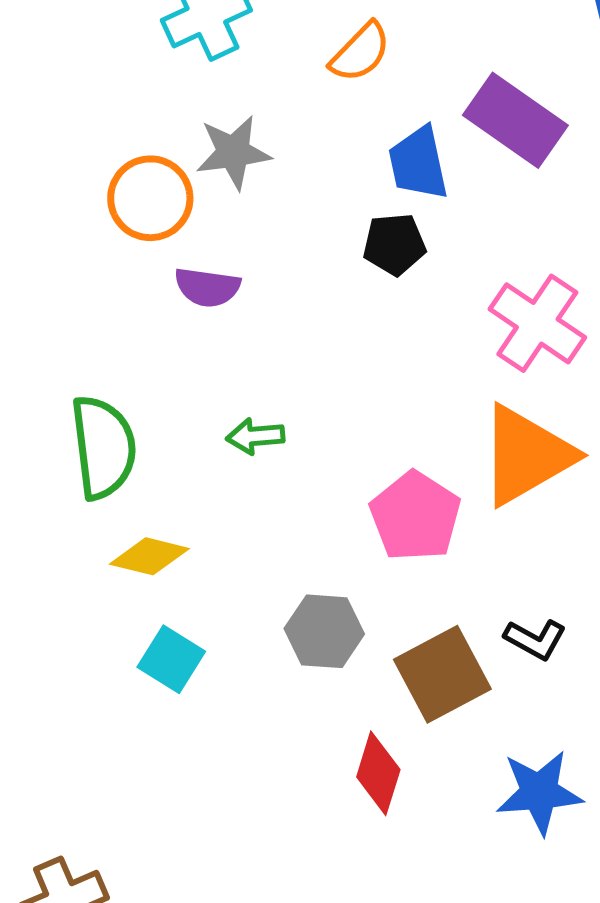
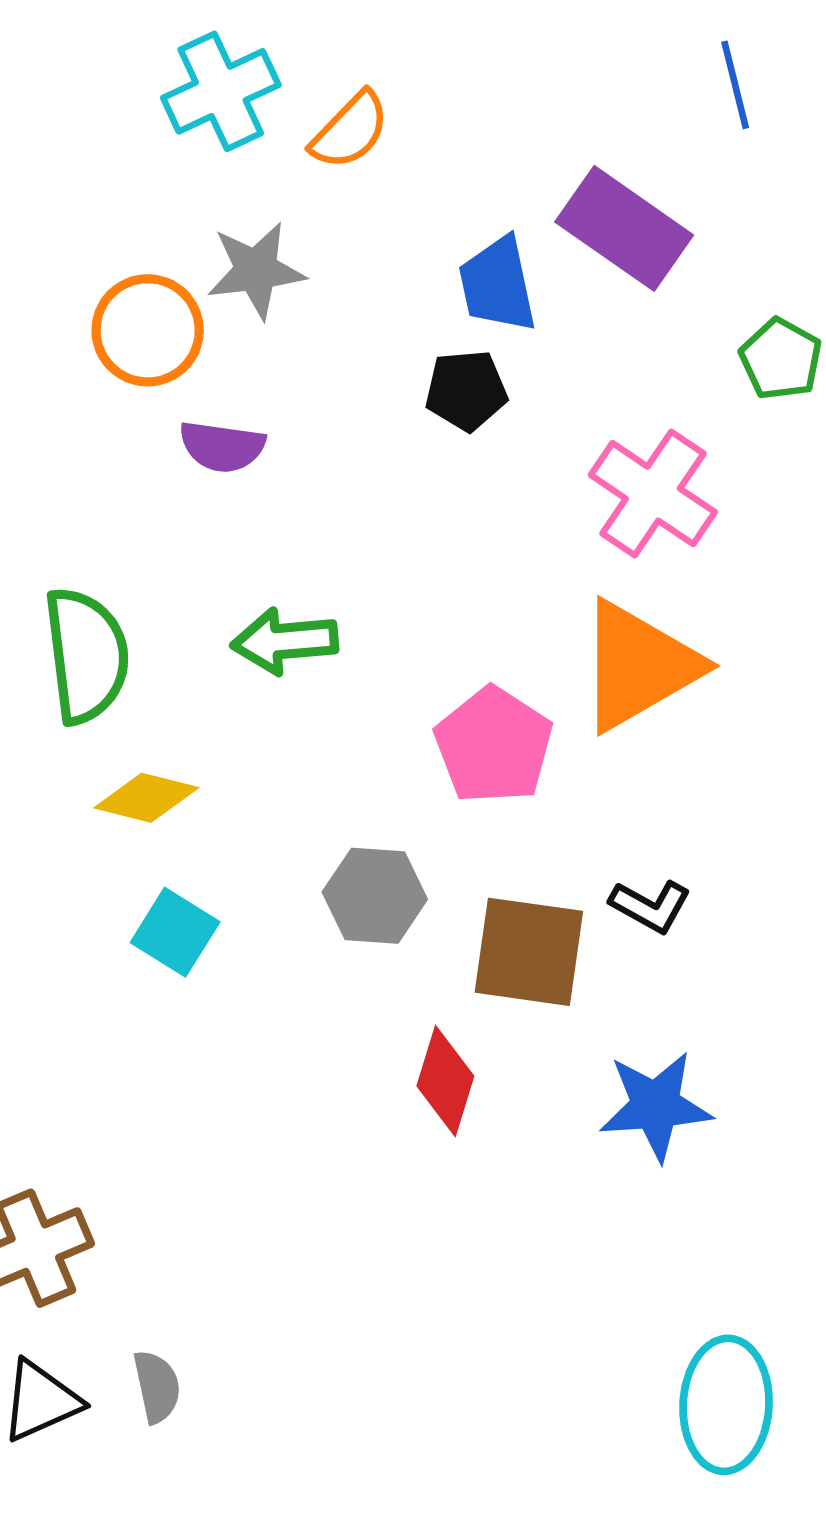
orange semicircle: (360, 52) -> (350, 131), moved
green arrow: (255, 436) -> (285, 641), size x1.4
brown square: (442, 674) -> (529, 952), turned 36

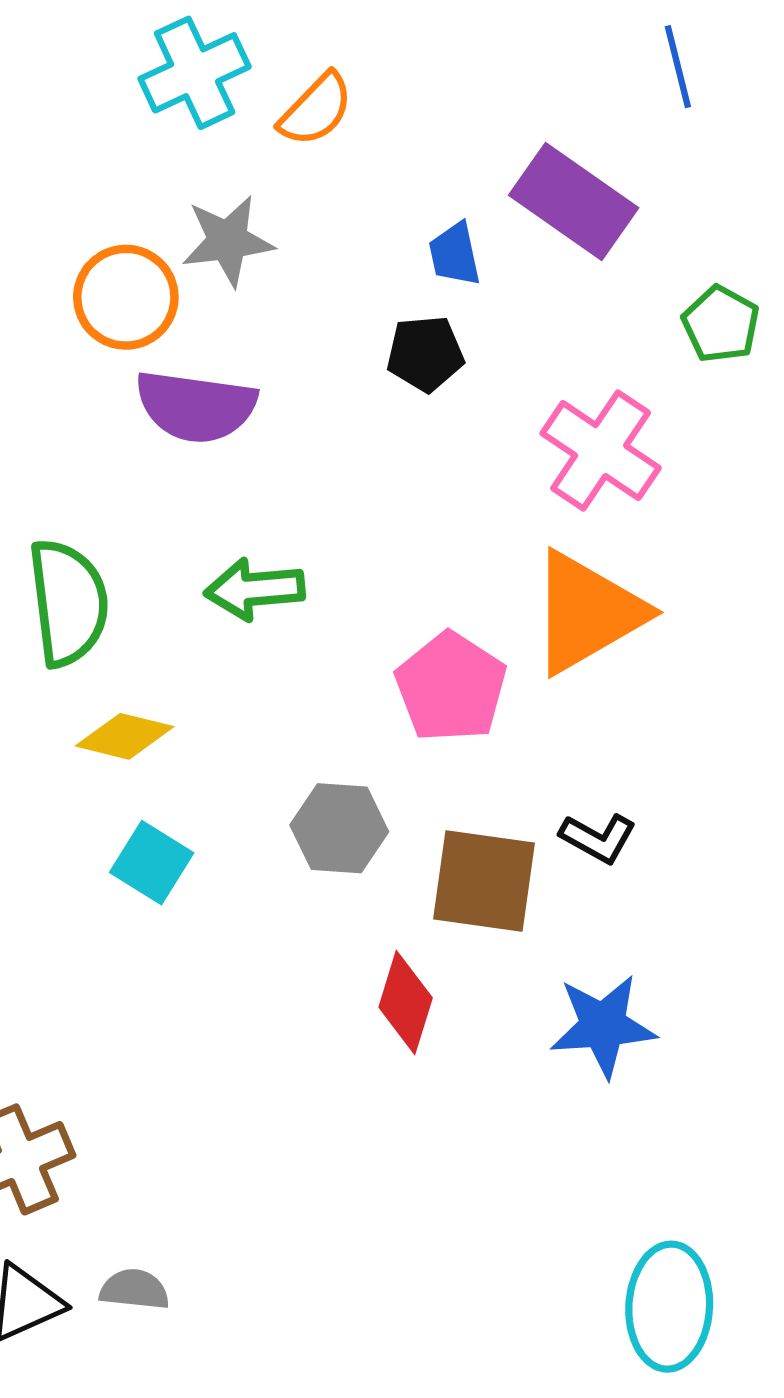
blue trapezoid: (498, 285) -> (455, 254), size x0.7
purple semicircle: (222, 447) -> (196, 406), size x1.5
gray semicircle: (157, 1387) -> (134, 1289), turned -72

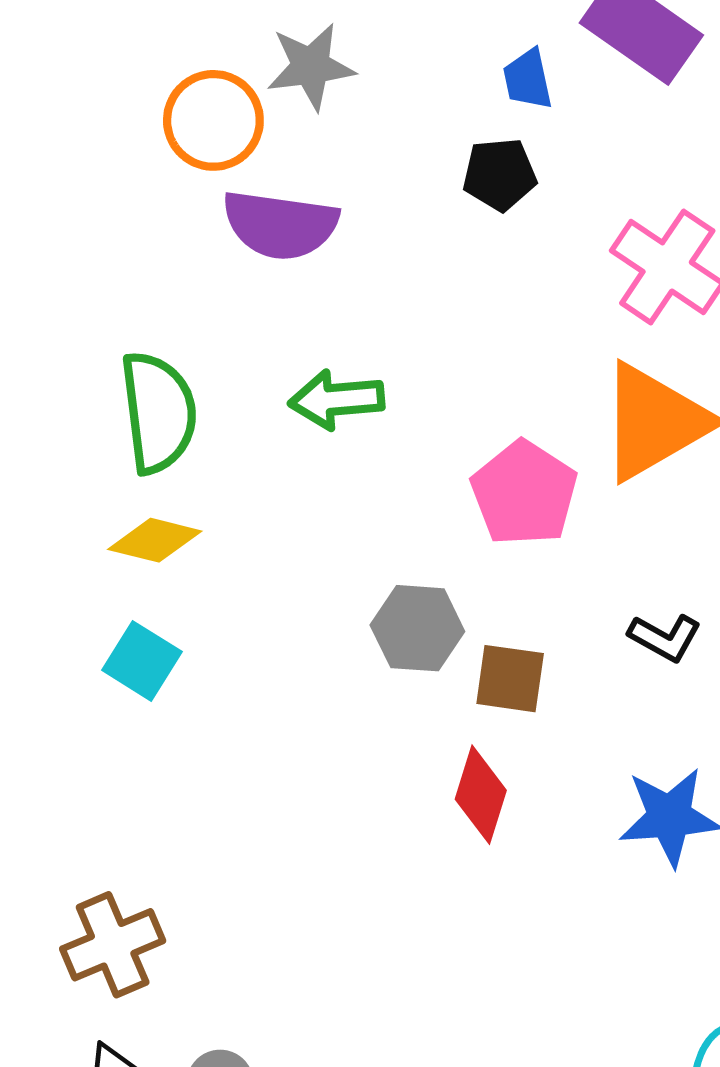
yellow diamond: (125, 736) -> (155, 540), moved
cyan square: (152, 863) -> (142, 661), moved
brown square: (484, 881) -> (510, 679), moved, size x0.7

